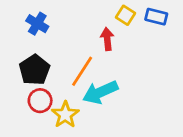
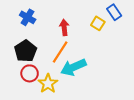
yellow square: (125, 15) -> (98, 23), moved
blue rectangle: (156, 17) -> (114, 12), turned 42
red arrow: (107, 39) -> (64, 28), moved

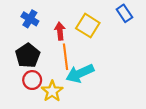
yellow square: (98, 23) -> (88, 26), moved, size x1.5
red arrow: (64, 28) -> (60, 31), moved
orange line: (60, 52) -> (66, 57), turned -40

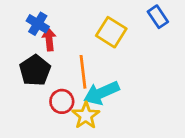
red arrow: (60, 31) -> (49, 39), moved
red circle: (32, 80) -> (62, 101), moved
yellow star: (52, 91) -> (86, 116), moved

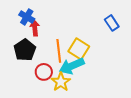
blue rectangle: (158, 17) -> (112, 23), moved
yellow square: (111, 32) -> (79, 49), moved

